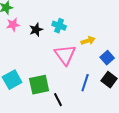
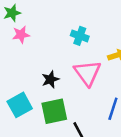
black star: (36, 30) -> (50, 79), moved

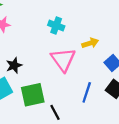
black star: (50, 79) -> (14, 65), moved

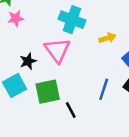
cyan cross: (56, 26) -> (72, 20), size x1.5
pink triangle: (63, 60) -> (57, 50), moved

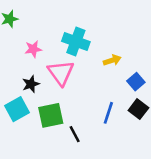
pink star: (16, 18) -> (33, 49), moved

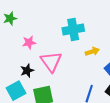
cyan cross: (76, 41) -> (73, 29), moved, turned -30

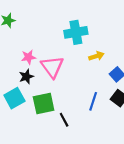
pink star: (29, 42) -> (28, 57), moved

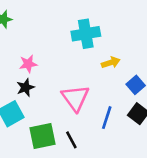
pink triangle: (52, 67) -> (75, 98), moved
green square: (44, 104) -> (43, 136), moved

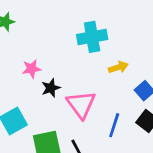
black star: (26, 87) -> (51, 88), moved

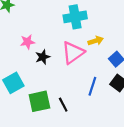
pink triangle: (81, 104) -> (73, 53), moved, turned 30

